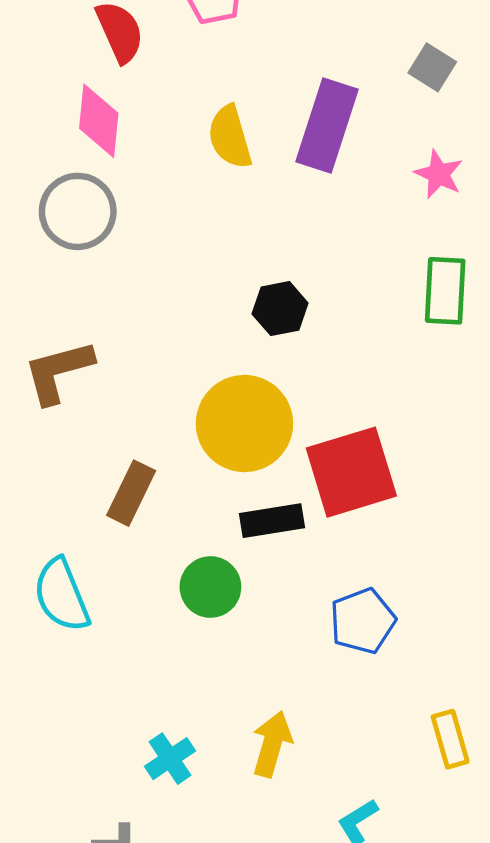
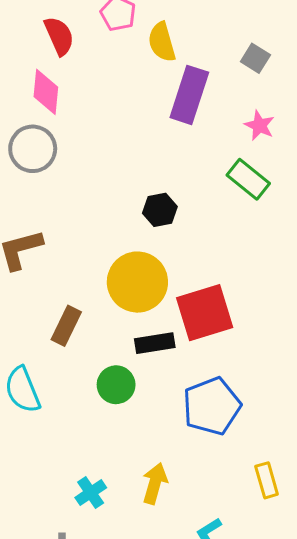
yellow semicircle: (230, 137) -> (162, 42), moved
green rectangle: (445, 291) -> (248, 179), moved, turned -54
blue pentagon: (363, 621) -> (212, 406), size x1.4

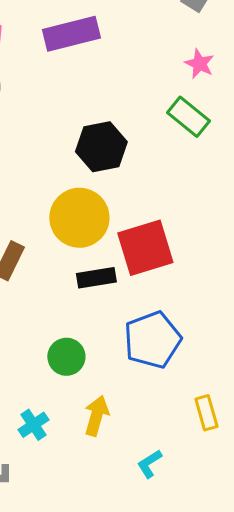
purple rectangle: (189, 95) -> (71, 34), moved, turned 58
black hexagon: (160, 210) -> (101, 147), size x1.5
green circle: (116, 385) -> (66, 357), moved

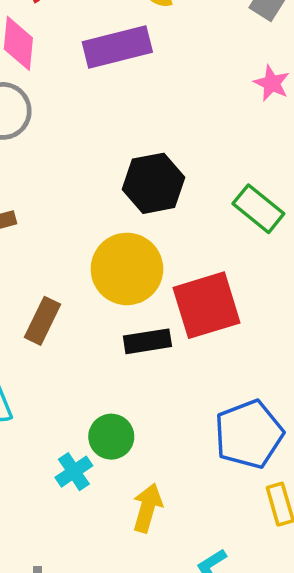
green rectangle: (188, 117) -> (258, 209), moved
blue pentagon: (152, 340) -> (249, 434), moved
cyan cross: (33, 425) -> (74, 472), moved

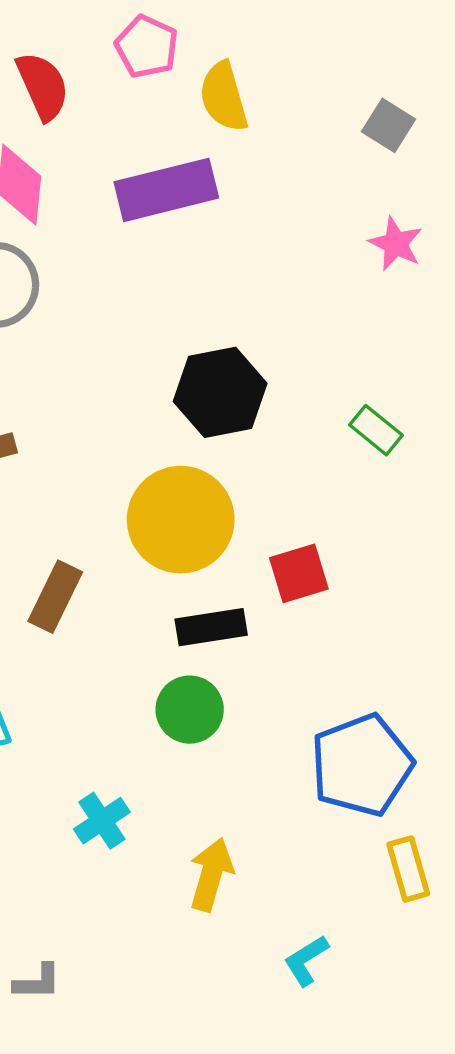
green rectangle: (258, 209) -> (376, 430), size x0.7
red square: (207, 305) -> (299, 573), size x0.6
green circle: (111, 437) -> (190, 710), moved

